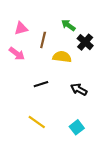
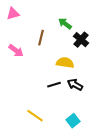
pink triangle: (21, 28) -> (13, 14), moved
yellow semicircle: (62, 57) -> (65, 63), moved
black line: (41, 84) -> (54, 85), moved

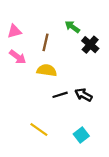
pink triangle: (13, 14) -> (14, 31), moved
yellow semicircle: (65, 63) -> (47, 70), moved

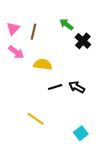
pink triangle: (14, 31) -> (13, 29), turned -32
brown line: (46, 42) -> (34, 32), moved
cyan square: (81, 135) -> (81, 133), moved

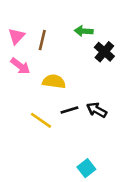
green arrow: (66, 24) -> (84, 31), turned -32
yellow line: (36, 119) -> (41, 120), moved
cyan square: (81, 133) -> (86, 168), moved

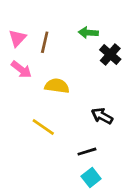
black line: (69, 110) -> (87, 152), moved

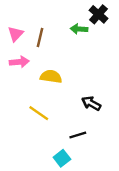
black cross: (110, 55) -> (99, 14), moved
pink arrow: (21, 70) -> (19, 62), turned -42
cyan square: (91, 177) -> (62, 158), moved

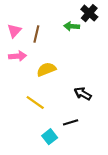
yellow semicircle: (51, 77) -> (46, 69), turned -30
cyan square: (62, 158) -> (50, 137), moved

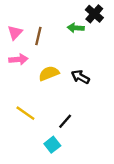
black arrow: (83, 94) -> (80, 77), moved
yellow line: (35, 102) -> (25, 113), moved
black line: (71, 122) -> (65, 121), moved, turned -32

